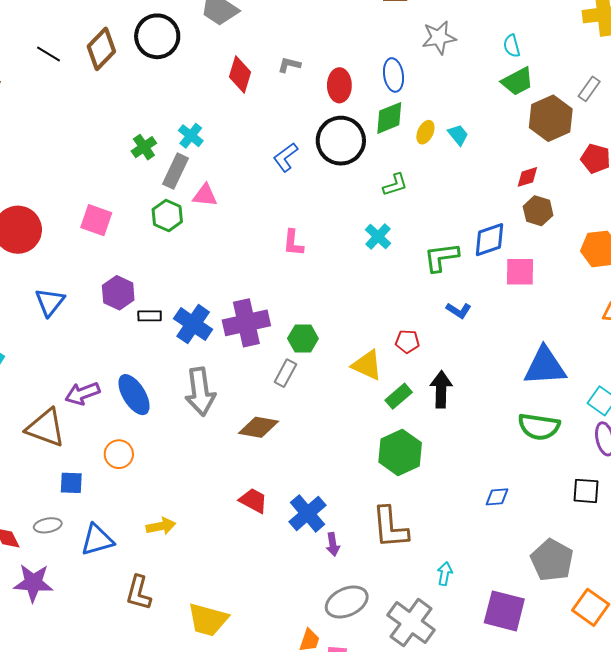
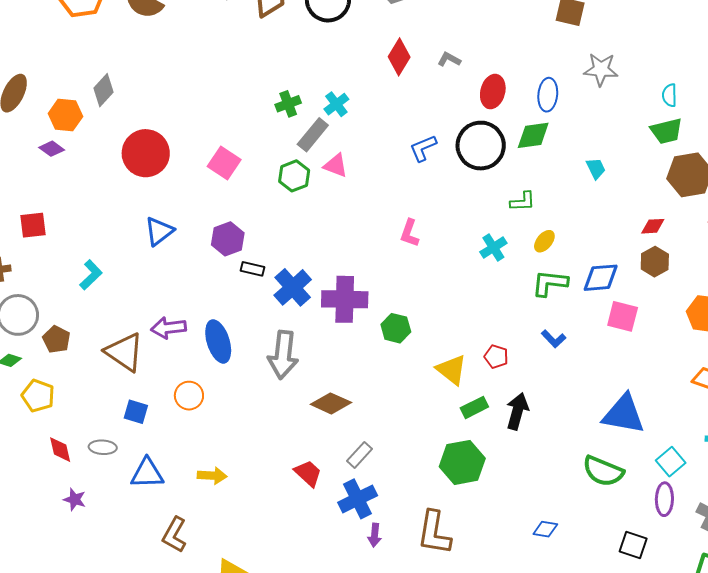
yellow ellipse: (425, 132) -> (544, 241), moved
gray rectangle: (285, 373) -> (359, 455), moved
purple star: (33, 583) -> (75, 499), size x0.6

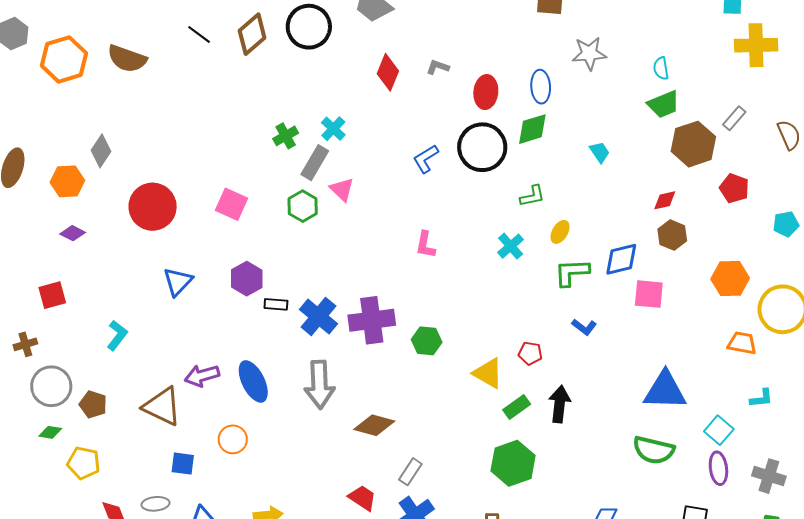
purple diamond: (52, 149) -> (73, 233), moved
pink triangle: (336, 165) -> (342, 189), turned 32

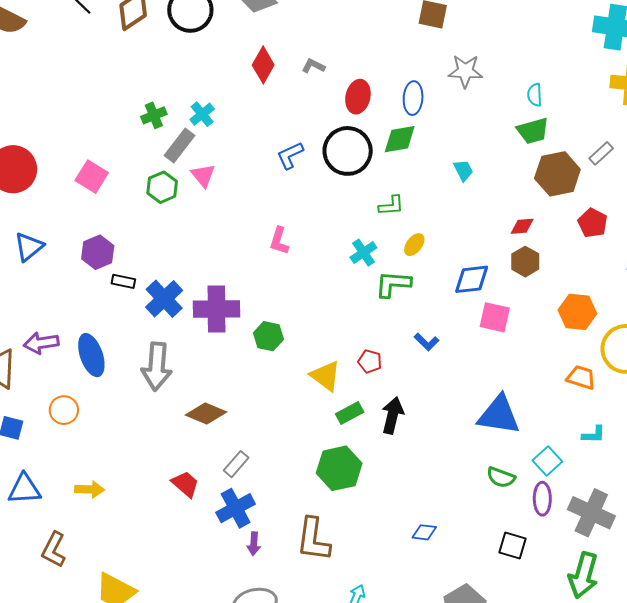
green L-shape: (572, 272) -> (393, 284), moved
green semicircle: (654, 450) -> (501, 477), moved, size x0.7
gray cross: (769, 476) -> (591, 513), size x1.4

